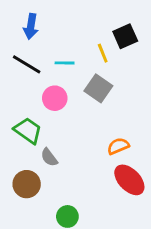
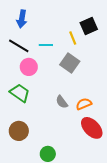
pink circle: (55, 98) -> (29, 67), moved
gray semicircle: (49, 157) -> (62, 102), moved

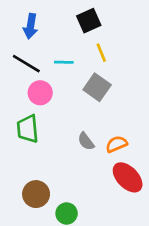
black square: (89, 26) -> (89, 21), moved
green trapezoid: (20, 93) -> (28, 129), turned -130
brown circle: (19, 131) -> (36, 194), moved

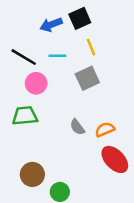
blue arrow: (30, 26) -> (51, 25), moved, turned 60
gray square: (97, 87) -> (87, 78), turned 30
green trapezoid: (28, 129) -> (25, 116), turned 90

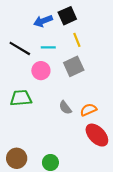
pink circle: (36, 83) -> (41, 71), moved
brown circle: (32, 174) -> (17, 158), moved

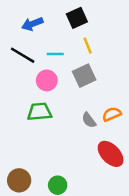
blue arrow: (43, 21) -> (32, 24), moved
green trapezoid: (21, 98) -> (40, 112), moved
gray semicircle: (65, 108) -> (89, 120), moved
orange semicircle: (88, 110) -> (112, 114), moved

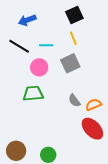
black square: (77, 18) -> (74, 15), moved
orange semicircle: (112, 114) -> (93, 105), moved

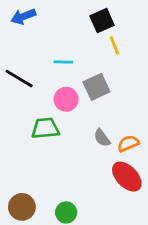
blue arrow: (27, 20) -> (23, 16), moved
yellow line: (73, 38) -> (114, 45), moved
black line: (19, 46) -> (19, 79), moved
pink circle: (39, 67) -> (66, 99), moved

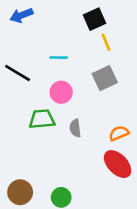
gray square: (96, 87) -> (105, 78), moved
gray semicircle: (102, 138) -> (75, 128), moved, turned 30

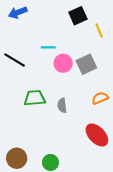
yellow line: (106, 42) -> (99, 30), moved
pink circle: (61, 92) -> (63, 63), moved
orange semicircle: (119, 133) -> (100, 98), moved

